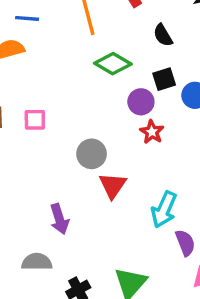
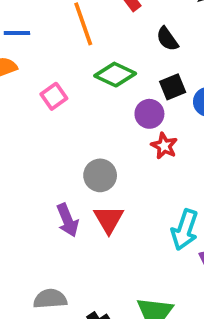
pink square: (35, 120) -> (54, 96), moved, turned -30
red triangle: (113, 185) -> (109, 219), moved
purple arrow: (59, 219) -> (68, 220), moved

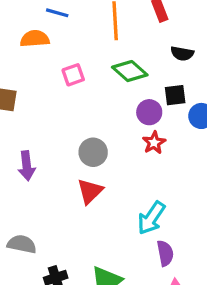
black semicircle: (167, 39) -> (182, 53), turned -60
purple arrow: (68, 220) -> (27, 166), moved

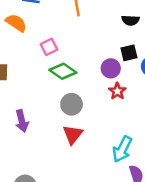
orange semicircle: (35, 39) -> (16, 23), turned 45
green diamond: (130, 71) -> (63, 71), moved

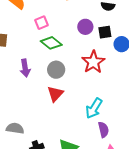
purple circle: (111, 68) -> (85, 27), moved
red star: (117, 91) -> (93, 62), size x1.6
purple arrow: (22, 121) -> (25, 68), moved

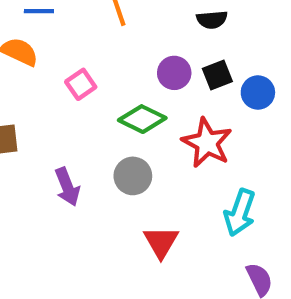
green diamond: (51, 43) -> (142, 119), moved
red triangle: (55, 94) -> (161, 242), moved
cyan arrow: (94, 108) -> (240, 213), moved

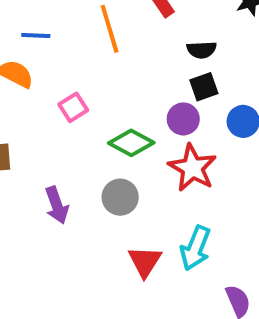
purple circle: (174, 73) -> (183, 119), moved
black square: (217, 75) -> (204, 87), moved
cyan arrow: (240, 213) -> (195, 248), moved

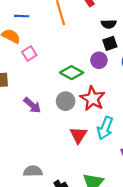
pink square: (73, 107) -> (29, 53), moved
red star: (192, 168) -> (92, 98), moved
purple arrow: (57, 205) -> (32, 105), turned -30

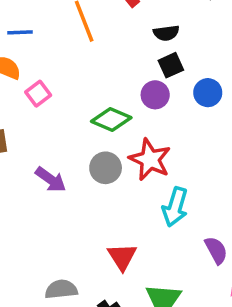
red triangle: (78, 135) -> (122, 257), moved

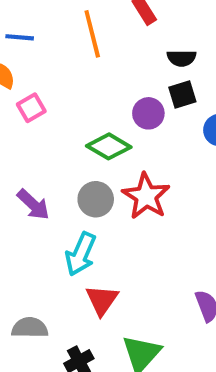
purple circle: (155, 95) -> (148, 113), moved
cyan arrow: (175, 207) -> (81, 254), moved

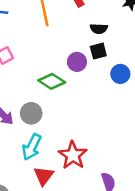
red star: (146, 196) -> (73, 155), moved
gray circle: (96, 199) -> (31, 113), moved

